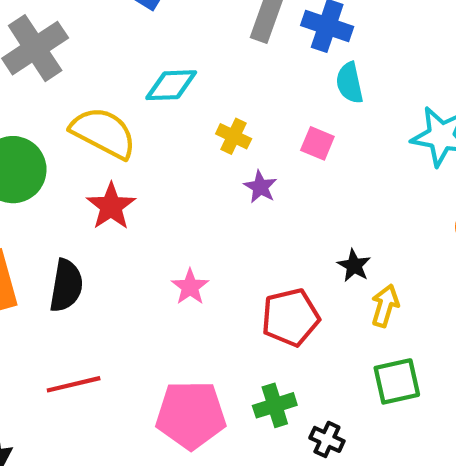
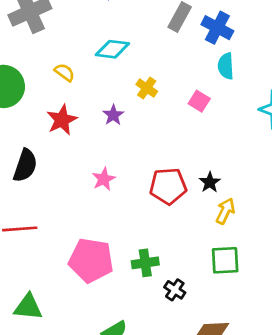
yellow semicircle: (103, 133) -> (65, 72), size x0.5
purple star: (260, 187) -> (113, 115), moved
red pentagon: (290, 317) -> (168, 186), moved

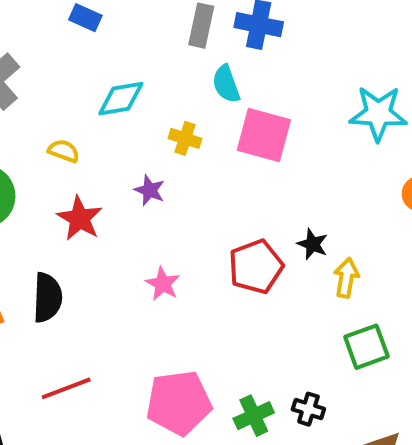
cyan semicircle: (226, 66) -> (226, 84), moved
pink square: (199, 101) -> (264, 135), size x1.8
green cross: (145, 263) -> (254, 416), moved

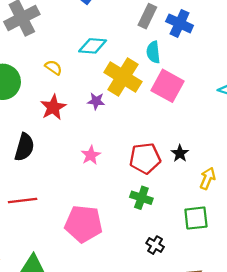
yellow cross: (185, 138) -> (123, 77), size x2.0
purple star: (150, 190) -> (96, 101), turned -30
yellow arrow: (346, 278) -> (208, 178), moved
green cross: (254, 416) -> (141, 198), moved, turned 30

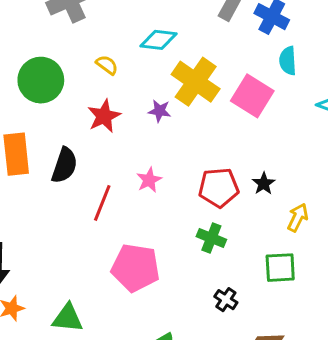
cyan semicircle: (153, 52) -> (288, 61), moved
red line: (23, 200) -> (102, 203), moved, turned -64

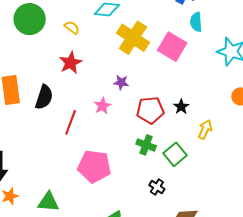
green circle: (41, 80) -> (30, 19), moved
purple star: (160, 111) -> (121, 82), moved
green square: (280, 268) -> (175, 154), moved, turned -35

